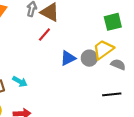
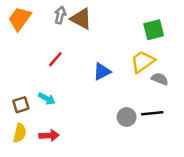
red line: (44, 35) -> (55, 59), moved
gray circle: (89, 58) -> (127, 117), moved

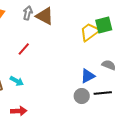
yellow trapezoid: (143, 62) -> (90, 32), moved
blue triangle: (102, 72) -> (88, 76), moved

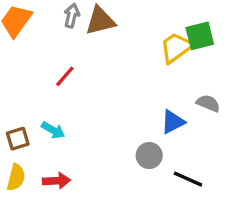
brown triangle: (45, 16) -> (100, 21), turned -42
black line: (103, 93) -> (188, 179), moved, turned 30
gray circle: (82, 96) -> (149, 155), moved

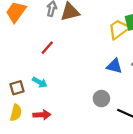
blue triangle: (173, 122) -> (114, 66), moved, turned 42

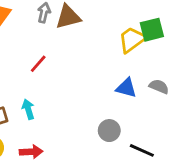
cyan arrow: (40, 82) -> (28, 109), turned -136

